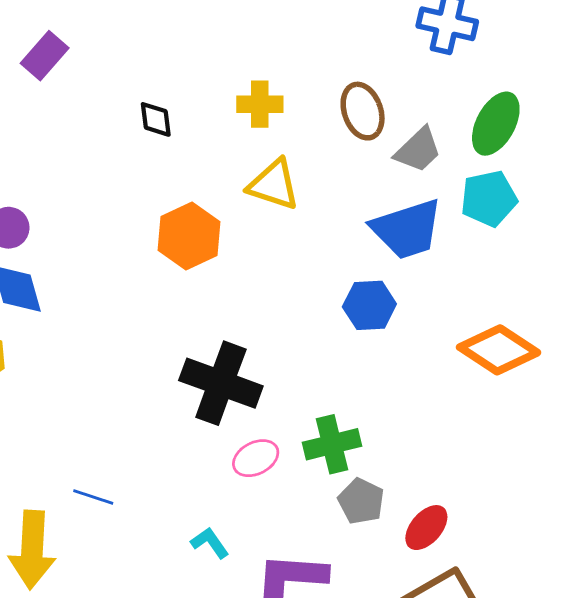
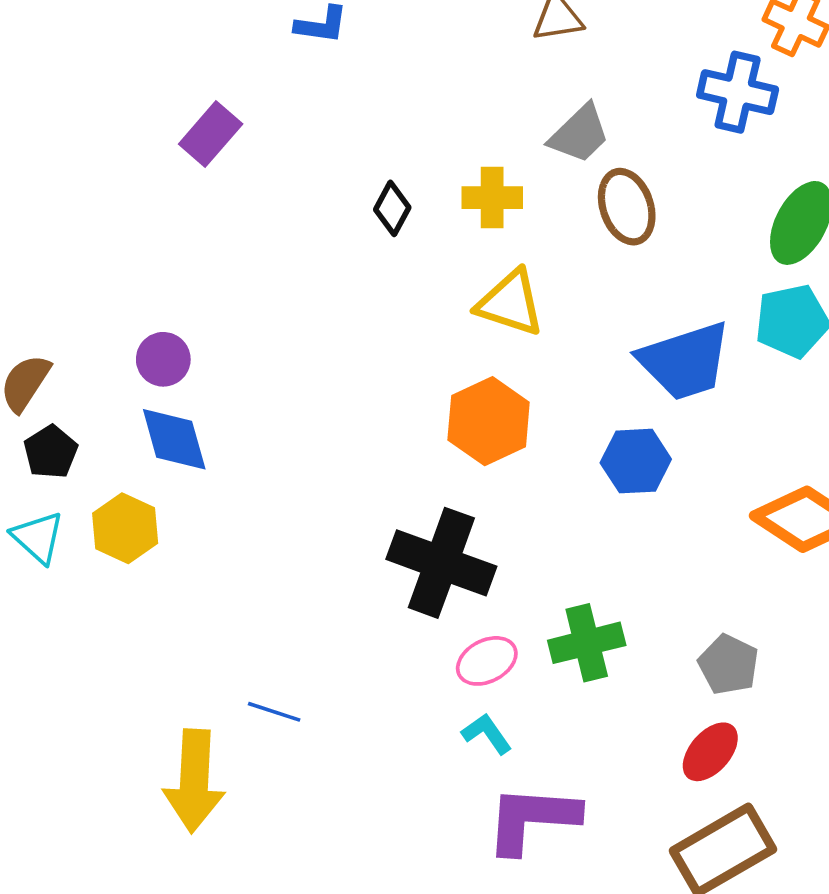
black diamond: (156, 119) -> (392, 208), moved, turned 36
gray trapezoid: (418, 150) -> (579, 134), moved
orange hexagon: (189, 236) -> (489, 421), moved
gray pentagon: (361, 501) -> (728, 665), moved
cyan L-shape: (210, 543) -> (487, 734), moved

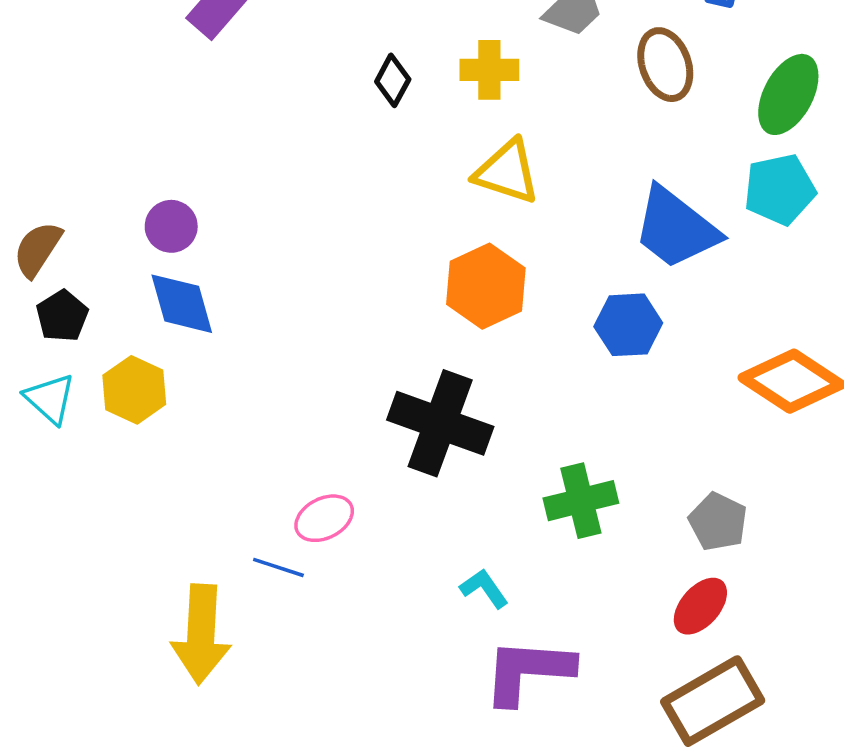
brown ellipse: (627, 207) -> (665, 65), moved
blue trapezoid: (685, 361) -> (676, 228), turned 56
pink ellipse: (487, 661) -> (324, 518), moved

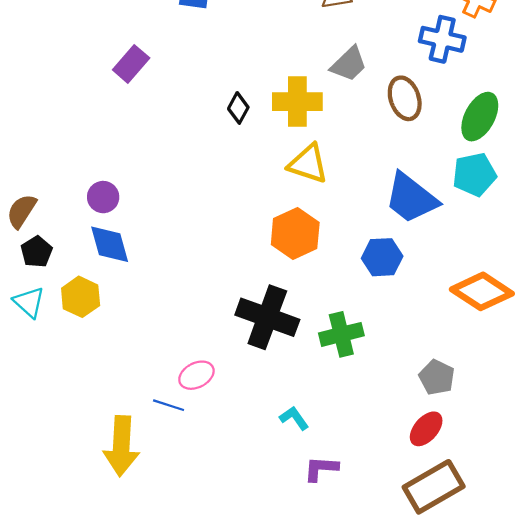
yellow cross: (489, 70) -> (297, 102), size x1.4
green cross: (581, 501) -> (341, 334), moved
purple L-shape: (528, 671) -> (321, 469), size x0.6

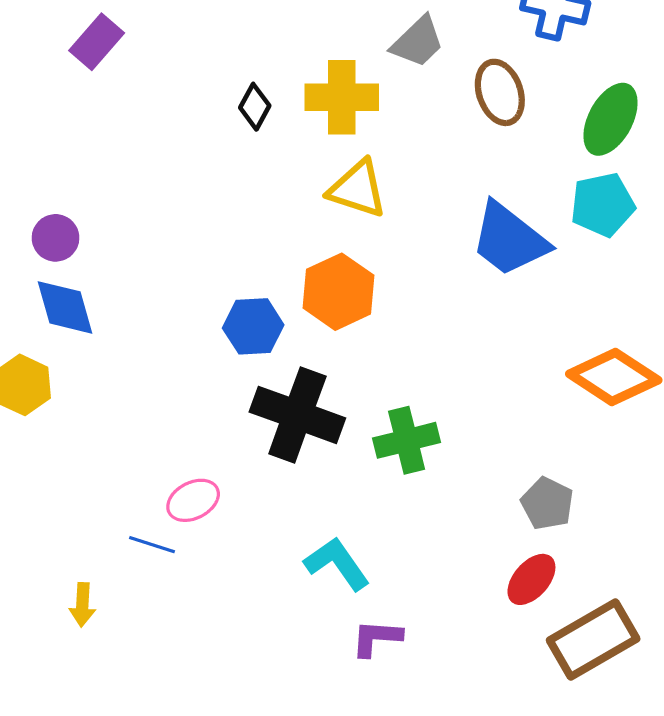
blue hexagon: (382, 257) -> (253, 326), moved
cyan L-shape: (294, 418) -> (337, 564), size x1.5
yellow arrow: (121, 446) -> (82, 605), size x0.5
brown rectangle: (434, 487) -> (593, 640), moved

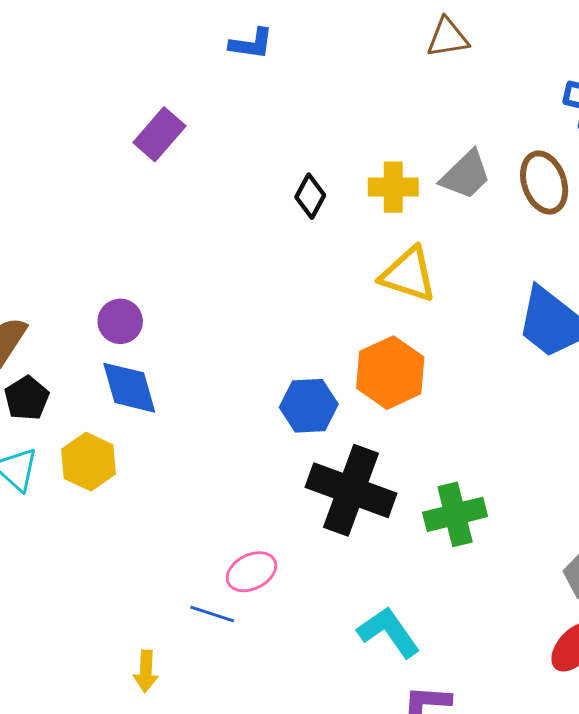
gray trapezoid: (418, 42) -> (466, 175), moved
yellow cross: (342, 97) -> (393, 187), size x0.7

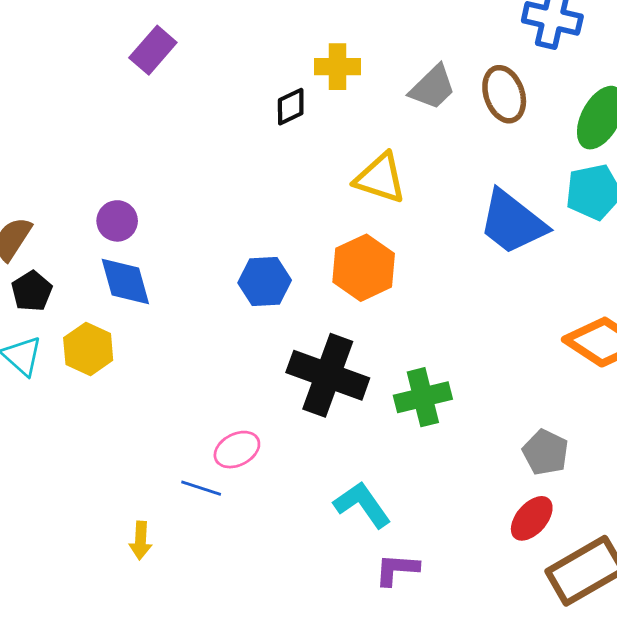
yellow cross: (393, 187) -> (338, 67), moved
black diamond: (310, 196) -> (291, 107), turned 36
blue hexagon: (309, 406) -> (265, 282), moved

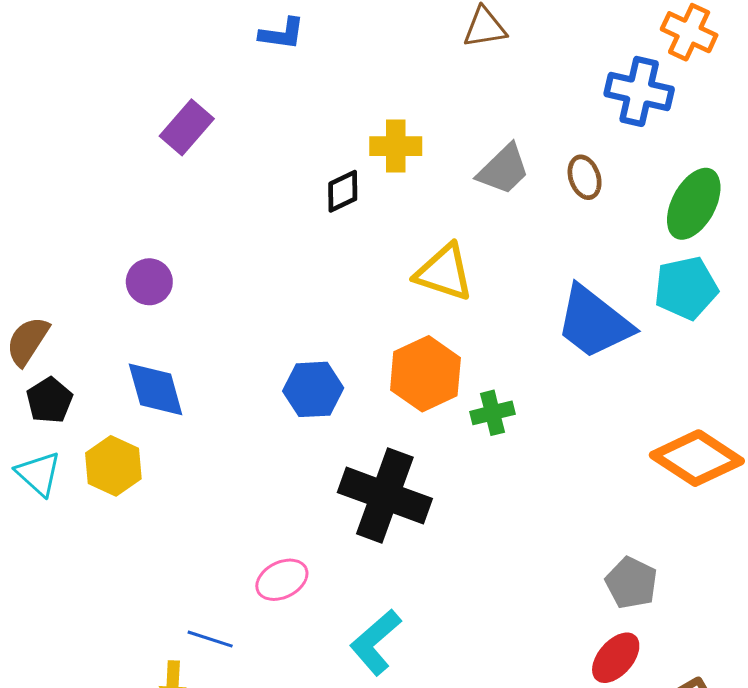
brown ellipse: (504, 94) -> (585, 177), size x0.7
purple circle: (117, 221) -> (149, 282), moved
green cross: (423, 397) -> (492, 413), moved, size x0.7
blue line: (201, 488) -> (210, 639), moved
cyan L-shape: (362, 505) -> (375, 642), moved, turned -96

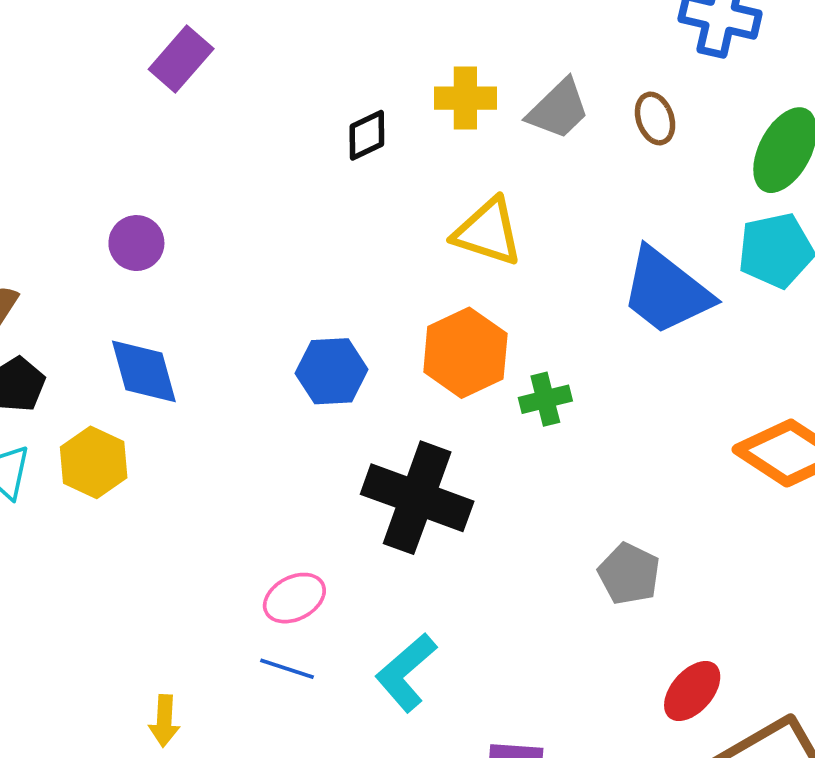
yellow cross: (396, 146) -> (465, 98), moved
gray pentagon: (631, 583) -> (629, 574), moved
blue line: (210, 639) -> (287, 669), moved

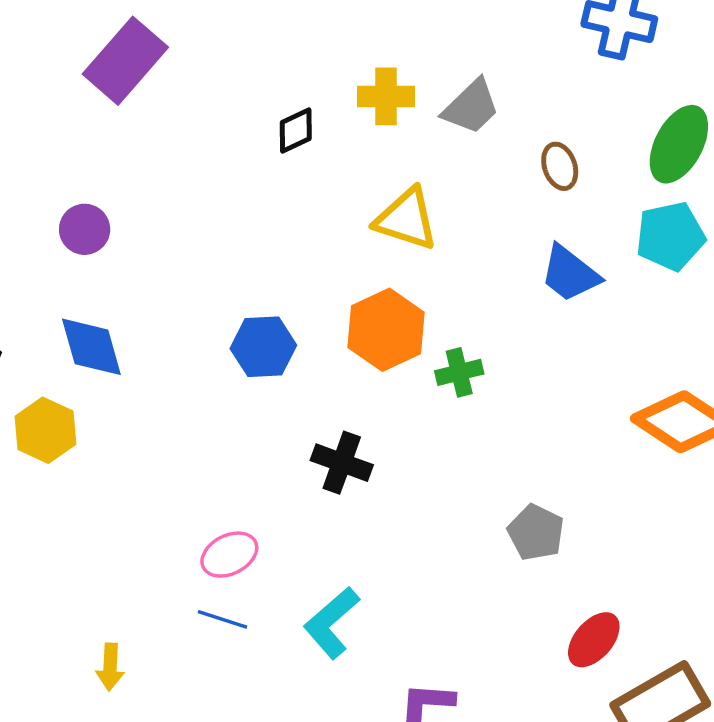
purple rectangle: (181, 59) -> (125, 61), size x1.4
brown ellipse: (655, 119) -> (560, 166), moved
blue trapezoid: (666, 291) -> (570, 274), size x0.7
black cross: (417, 498) -> (342, 463), size x0.6

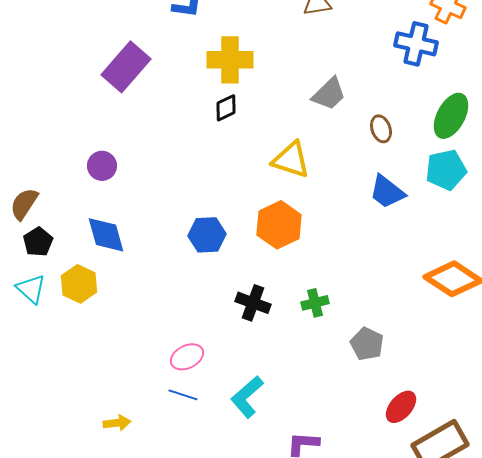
yellow cross: (386, 96) -> (230, 60), moved, size x1.4
green cross: (459, 372) -> (315, 303), moved
yellow arrow: (110, 667) -> (117, 423), turned -100

